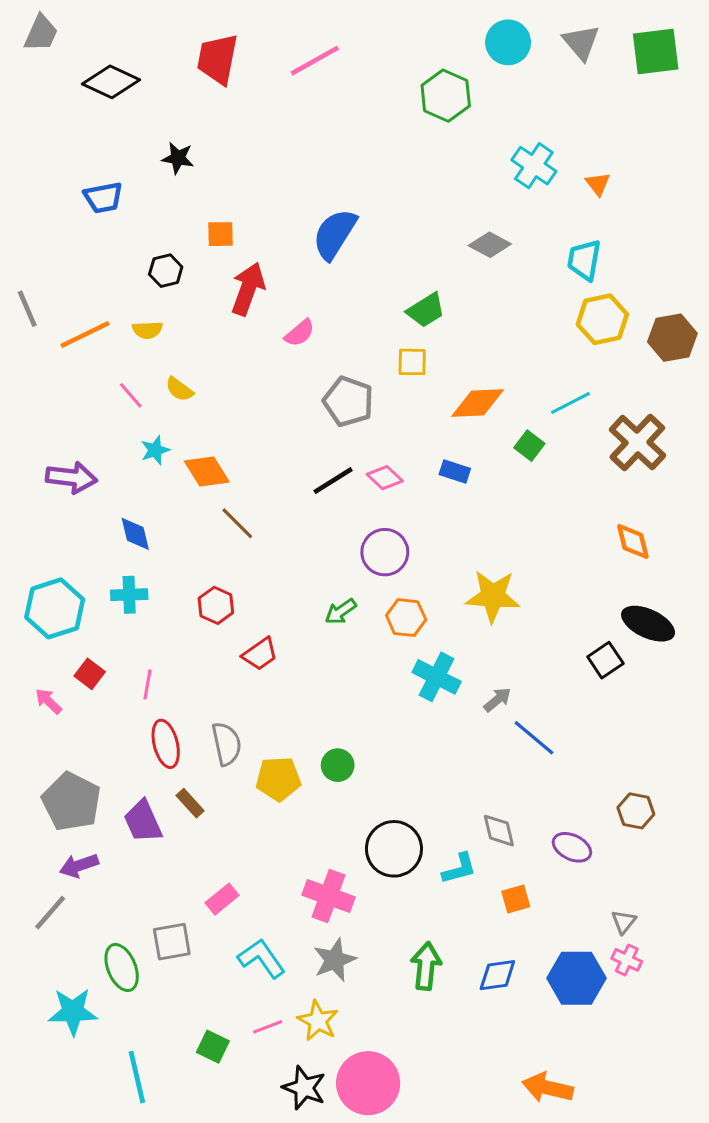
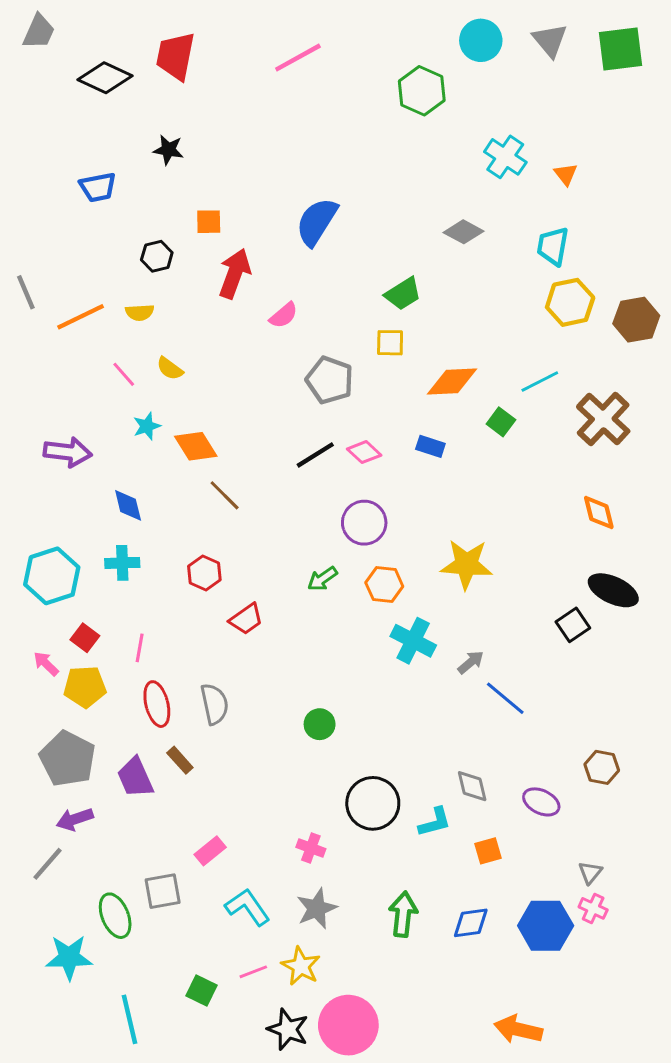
red trapezoid: (217, 59) -> (176, 56), moved
yellow pentagon: (278, 779) -> (85, 687), moved
pink cross: (329, 896) -> (311, 848), size x0.6

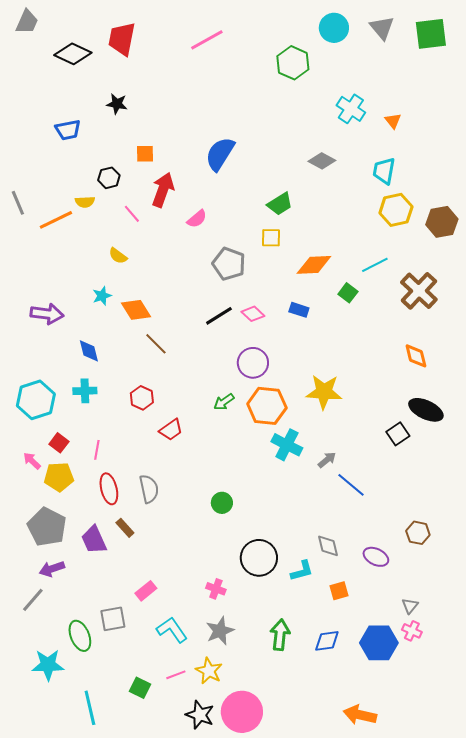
yellow semicircle: (140, 312) -> (85, 202), moved
pink line: (124, 374) -> (132, 214), moved
orange hexagon: (384, 585) -> (267, 406), size x1.5

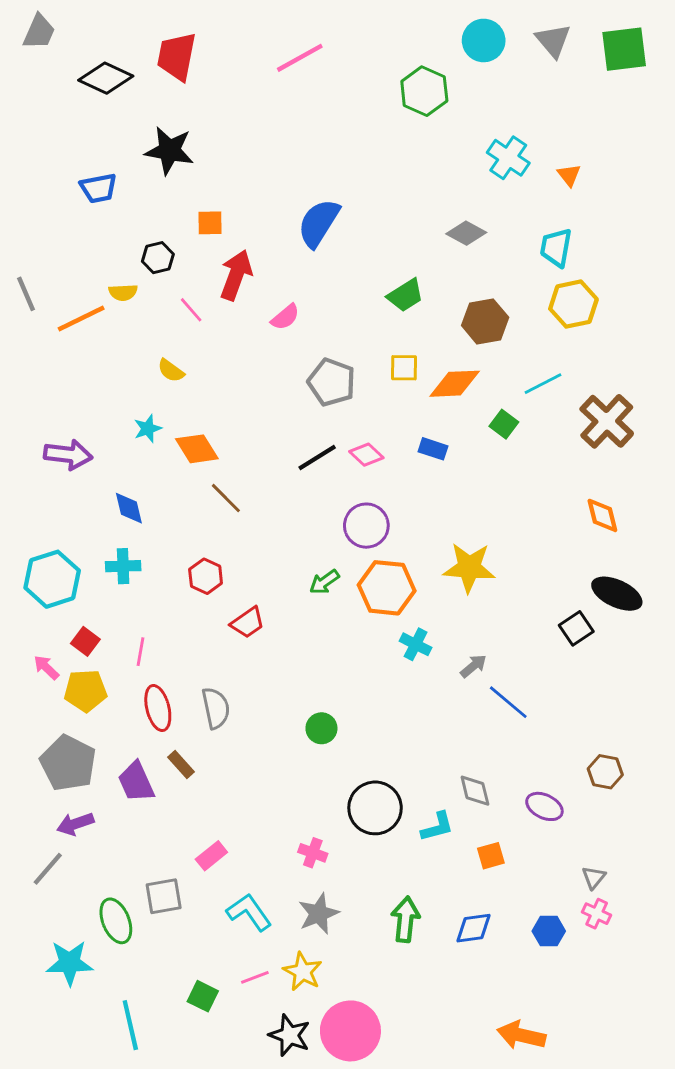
black star: (117, 104) -> (169, 151), size x1.6
brown hexagon: (442, 222) -> (485, 321), moved
yellow square: (271, 238) -> (404, 368), moved
cyan cross: (287, 445) -> (416, 644), size x0.7
blue hexagon: (379, 643) -> (549, 931), size x0.6

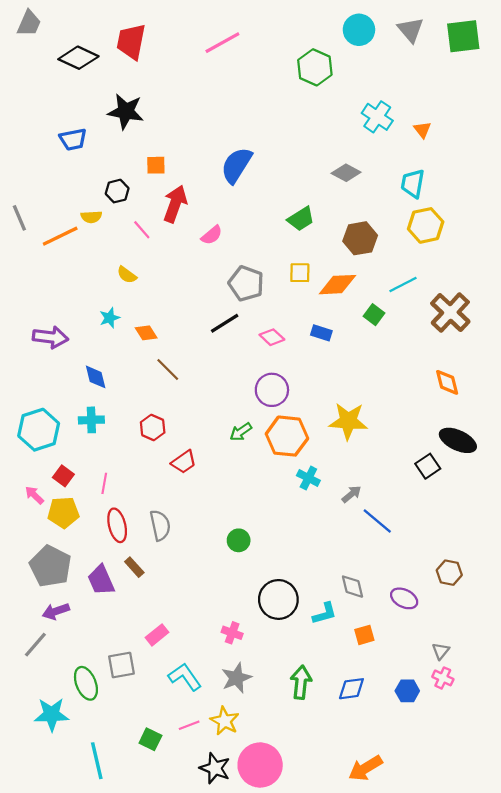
orange diamond: (197, 449) -> (146, 333), size x0.7
black line: (317, 458) -> (225, 323), moved
orange arrow: (521, 1035) -> (365, 768), moved, turned -44

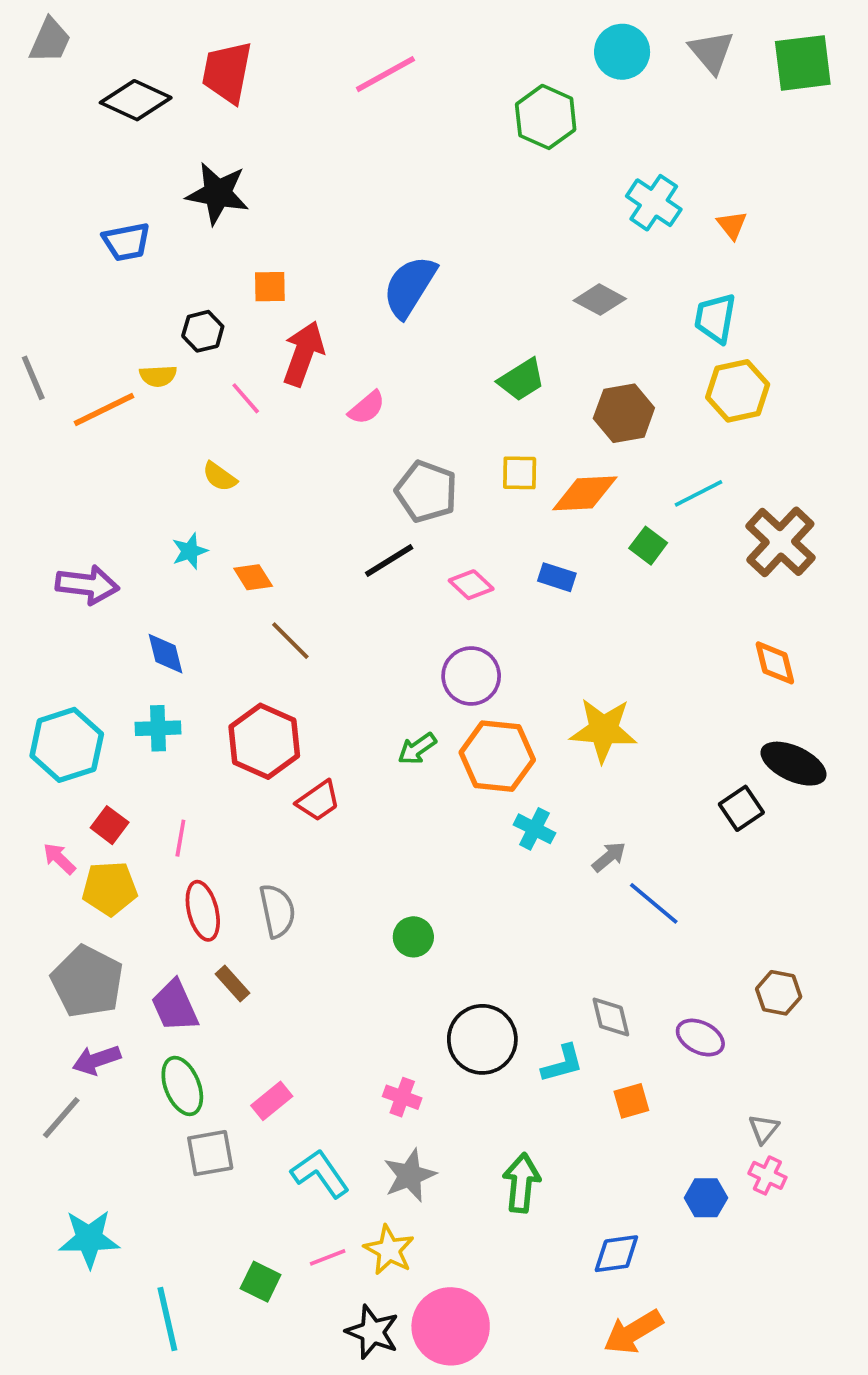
red hexagon: (153, 427) -> (264, 741), size x1.6
green ellipse: (86, 683) -> (182, 1086), moved
blue diamond: (351, 689) -> (616, 1254), moved

